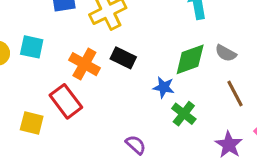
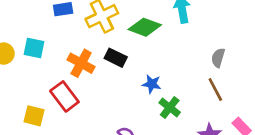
gray semicircle: (226, 53) -> (218, 58), moved, turned 78
green diamond: (190, 59) -> (145, 27), moved, turned 40

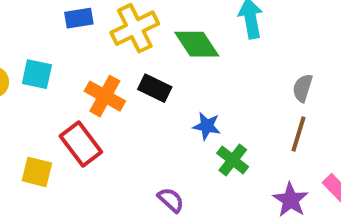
green diamond: (145, 27) -> (197, 44), turned 36
brown line: (215, 90) -> (299, 134), turned 45

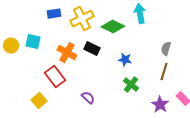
green diamond: (197, 44) -> (113, 27), turned -30
blue star: (207, 126) -> (125, 60), moved
yellow square: (37, 172) -> (39, 101), moved, turned 35
purple semicircle: (171, 200) -> (88, 98), moved

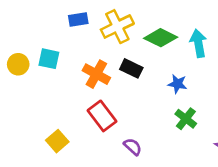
cyan arrow: (140, 14) -> (198, 43), moved
red rectangle: (55, 77) -> (102, 116), moved
purple semicircle: (88, 98) -> (133, 147), moved

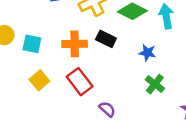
cyan square: (49, 59) -> (32, 44), moved
orange cross: (96, 74) -> (75, 44), turned -30
yellow square: (57, 141) -> (39, 80), moved

